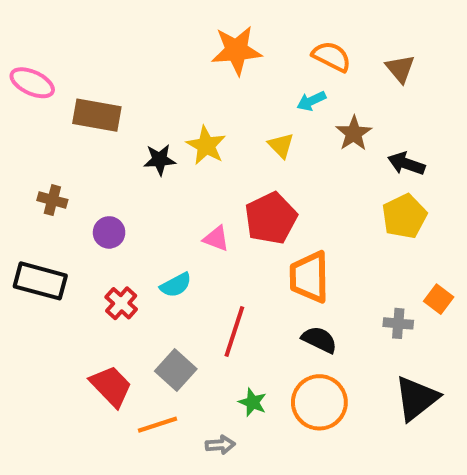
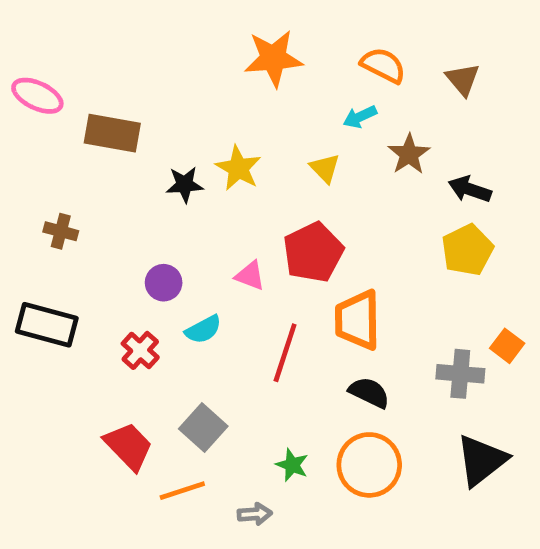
purple circle: (109, 232) -> (164, 283), moved
gray cross: (398, 323) -> (460, 374), size x1.4
red line: (234, 332) -> (285, 353), moved

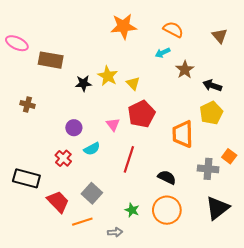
brown triangle: (463, 79) -> (220, 36), moved
yellow triangle: (325, 168) -> (133, 83), moved
pink triangle: (250, 276) -> (113, 125), turned 32
orange trapezoid: (358, 320) -> (183, 134), moved
black rectangle: (47, 325) -> (26, 178), moved

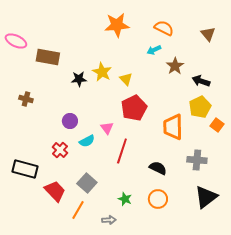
pink triangle: (113, 125) -> (107, 128), moved
orange square: (229, 156) -> (217, 125), moved
orange circle: (167, 210) -> (158, 199), size x0.7
orange line: (82, 222) -> (78, 210), turned -42

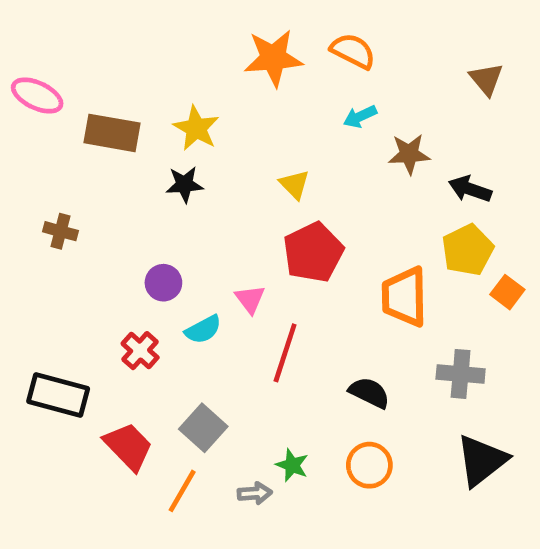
orange semicircle: (164, 28) -> (353, 51), moved
brown star: (175, 66) -> (409, 154), turned 30
yellow star: (102, 72) -> (196, 128), moved
gray arrow: (109, 220) -> (255, 493), moved

